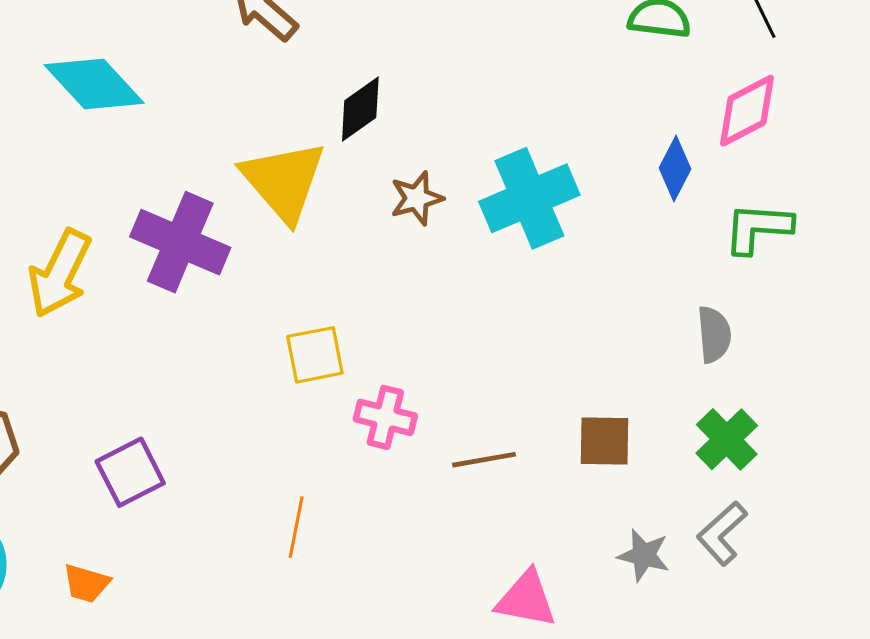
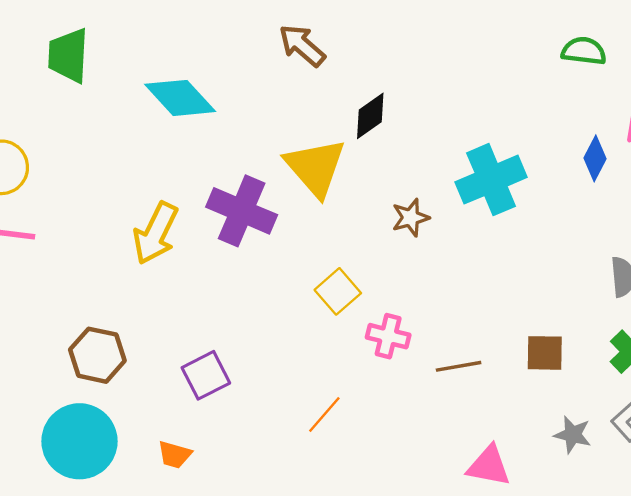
brown star: (417, 198) -> (410, 218), moved
yellow square: (315, 355) -> (338, 291), turned -30
orange line: (296, 527) -> (324, 414), turned 30

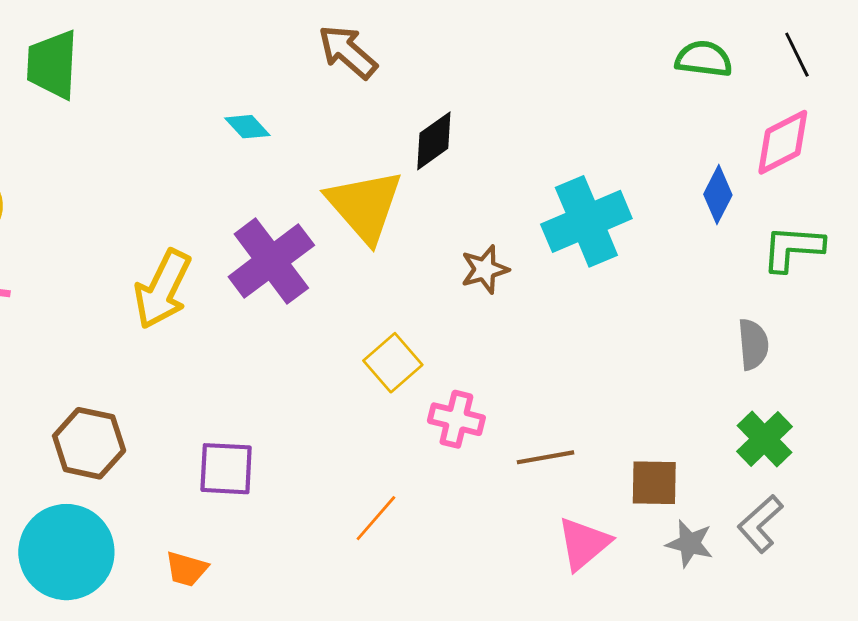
cyan diamond: (180, 98) -> (247, 127), moved, size x0.5
purple cross: (242, 211) -> (271, 261), turned 30
brown square: (545, 353) -> (654, 483), moved
purple square: (206, 375) -> (226, 469), turned 30
pink triangle: (489, 466) -> (584, 544), moved, turned -51

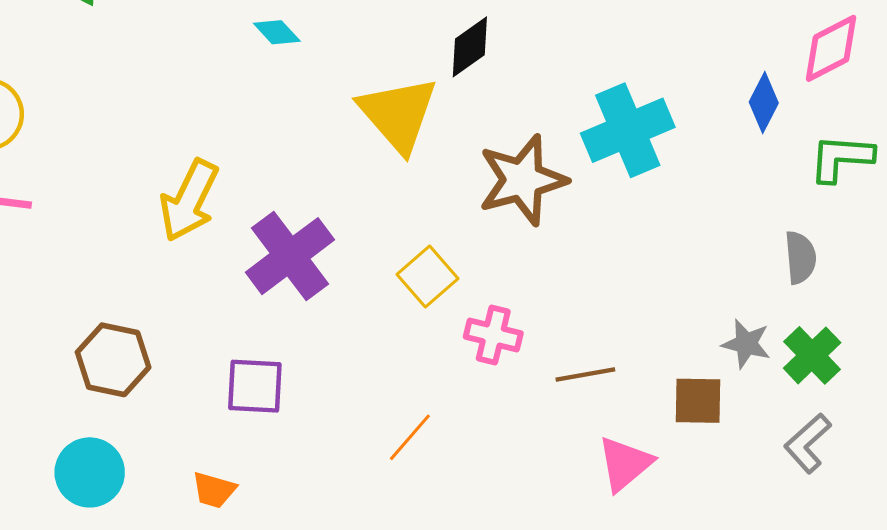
purple cross: (271, 261) -> (290, 256), moved
brown star: (485, 269) -> (522, 180), size x1.8
gray star: (690, 544) -> (746, 344), moved
cyan circle: (66, 552) -> (90, 472), size x0.7

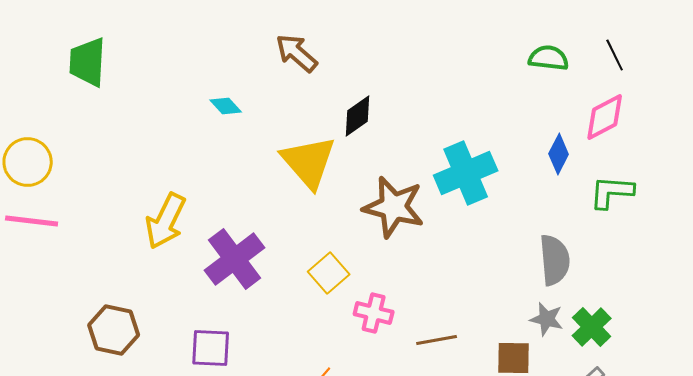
brown star: (522, 180) -> (394, 207), turned 30
gray semicircle: (800, 257) -> (555, 260), moved, size x1.4

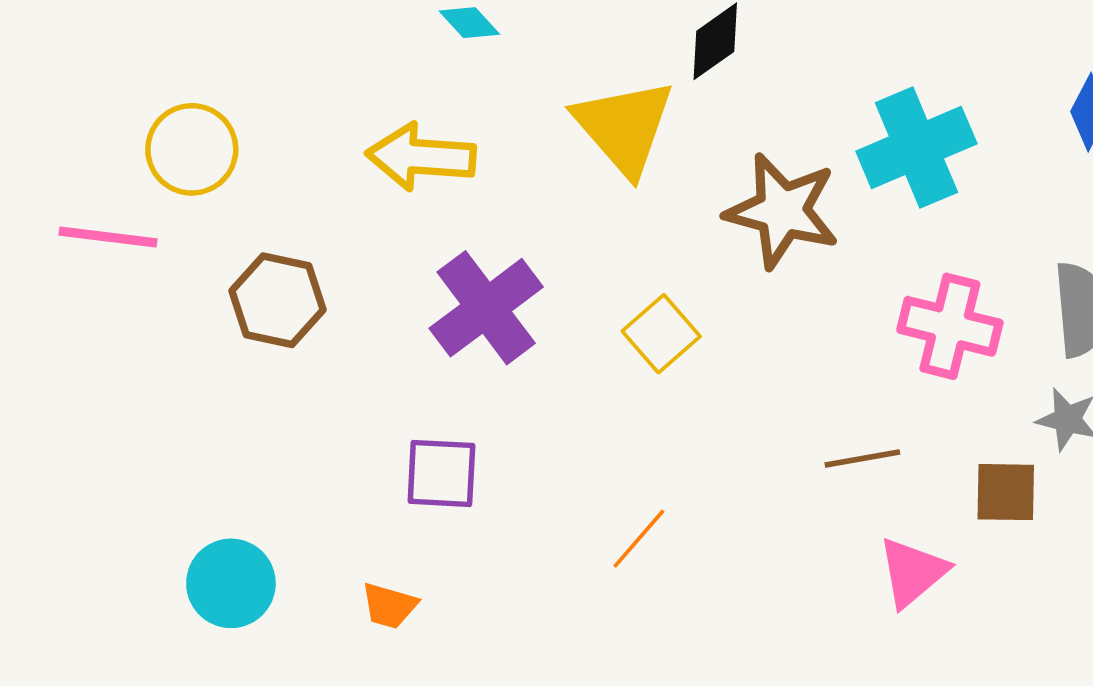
yellow circle: (28, 162) -> (192, 149), moved
yellow arrow: (166, 221) -> (421, 157), moved, turned 68
pink cross: (374, 313) -> (950, 326), moved, size x1.4
brown hexagon: (114, 330) -> (278, 300), moved

